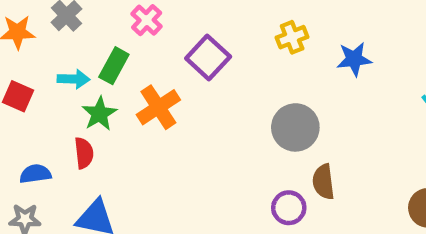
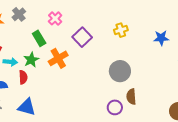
blue star: (354, 59) -> (161, 38), moved
green rectangle: (114, 66) -> (39, 38), turned -63
cyan arrow: (73, 79) -> (10, 62), moved

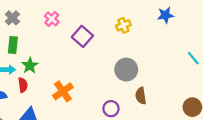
green rectangle: (39, 38) -> (13, 45), moved, turned 42
blue star: (161, 38) -> (165, 15), moved
orange cross: (58, 58) -> (63, 91), moved
purple circle: (115, 107) -> (111, 109), moved

